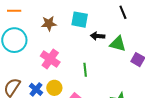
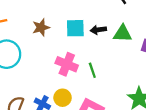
cyan square: (80, 20) -> (75, 28), moved
pink cross: (50, 59) -> (67, 64), moved

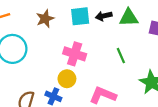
green line: (92, 70) -> (121, 56), moved
yellow circle: (63, 98) -> (67, 79), moved

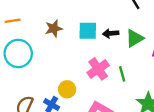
green triangle: (129, 18) -> (135, 38), turned -36
pink cross: (75, 54) -> (98, 69), moved, turned 30

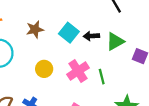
cyan square: (88, 31) -> (69, 33), turned 36
yellow circle: (67, 89) -> (44, 69), moved

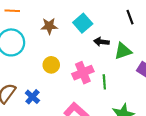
cyan square: (69, 33) -> (83, 23), moved

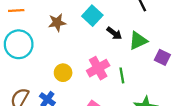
black arrow: (101, 42) -> (114, 33), turned -144
yellow circle: (51, 65) -> (63, 73), moved

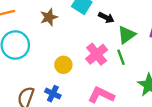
green triangle: (138, 41) -> (127, 35), moved

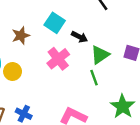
pink cross: (97, 54) -> (58, 59), moved
yellow circle: (63, 65) -> (13, 72), moved

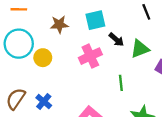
cyan square: (55, 23) -> (95, 20), turned 30
green triangle: (100, 55) -> (140, 49), moved

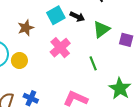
black arrow: (116, 40) -> (77, 17), moved

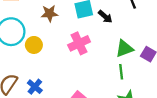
green triangle: (101, 29) -> (124, 49), moved
green line: (93, 63) -> (121, 72), moved

